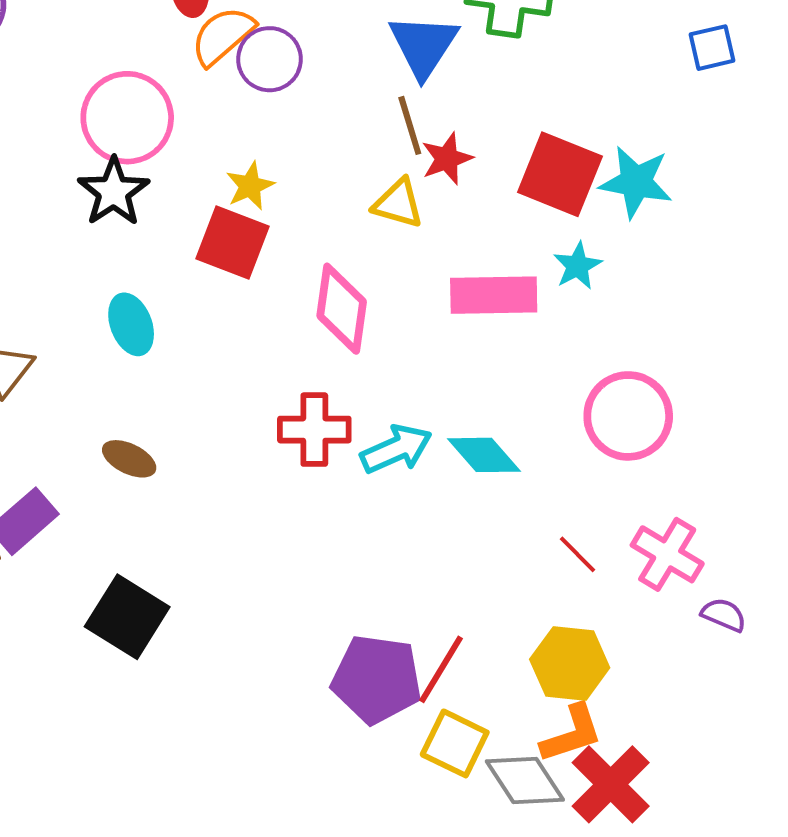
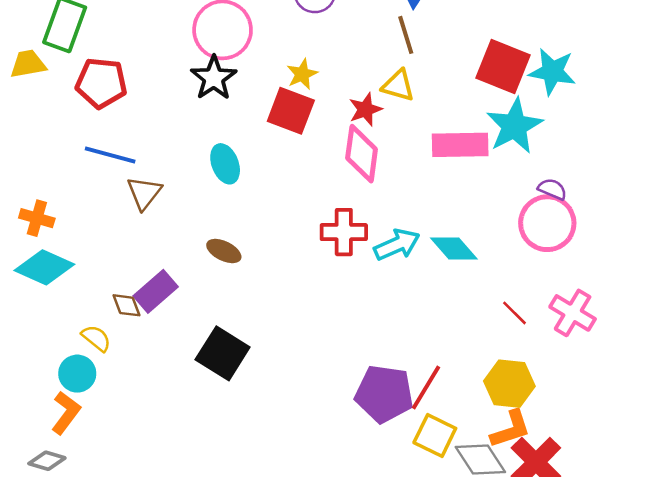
red star: (447, 159) -> (365, 109), moved
cyan star: (577, 266) -> (514, 126), size x1.8
purple semicircle: (724, 615) -> (552, 189), moved

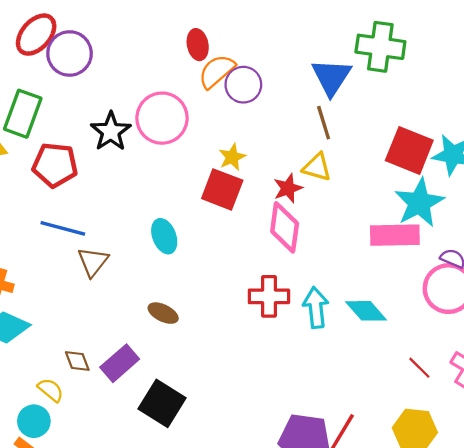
black star: (214, 78) -> (111, 131), moved
pink rectangle: (460, 145) -> (395, 235), moved
cyan arrow: (397, 245) -> (316, 308), turned -72
purple rectangle: (156, 291) -> (120, 363), moved

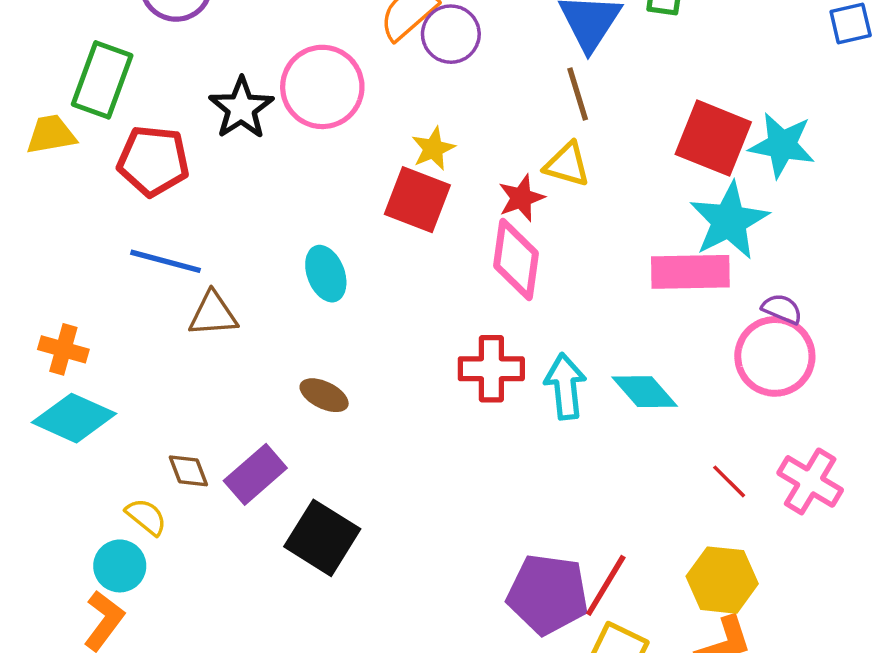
brown triangle: (93, 262) -> (213, 314), turned 48

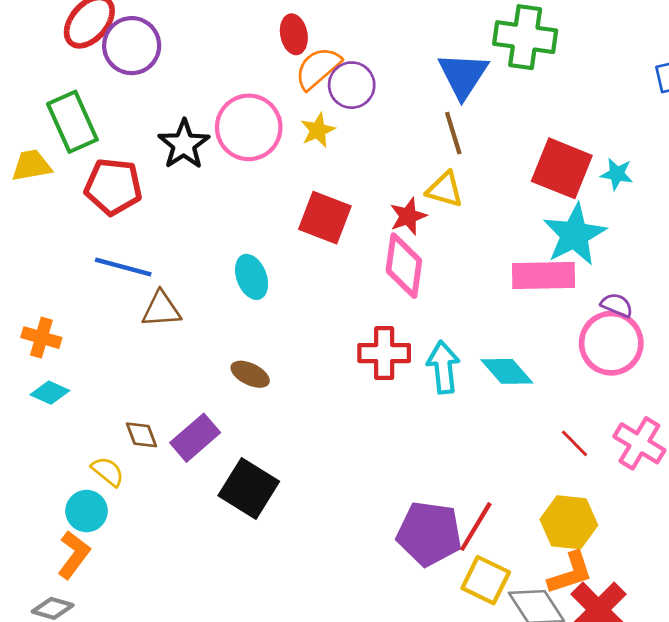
green rectangle: (102, 80) -> (72, 122), turned -44
cyan star: (782, 145) -> (617, 174), size x0.6
yellow star: (433, 149) -> (318, 130), moved
cyan diamond: (74, 418) -> (50, 393), size x0.6

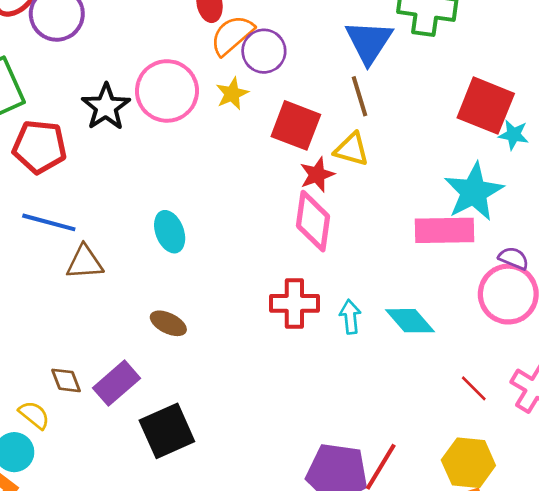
red square: (562, 168) -> (486, 106), moved
red square: (325, 218) -> (296, 125), moved
cyan arrow: (443, 367) -> (350, 317), size x0.7
black square: (249, 488) -> (167, 431), turned 34

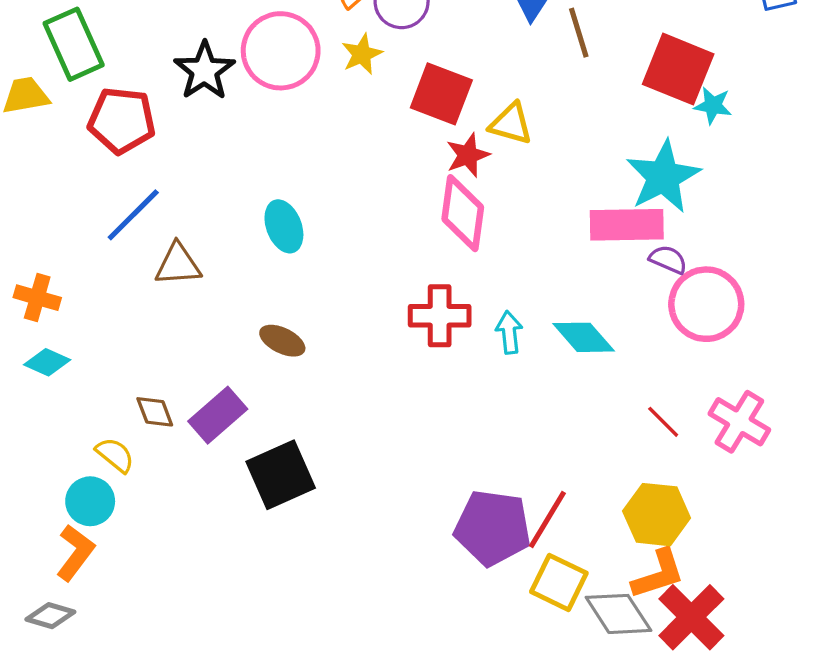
brown line: (360, 96) -> (579, 33), moved
blue line: (49, 222) -> (133, 215), turned -60
purple semicircle: (514, 258) -> (668, 259), moved

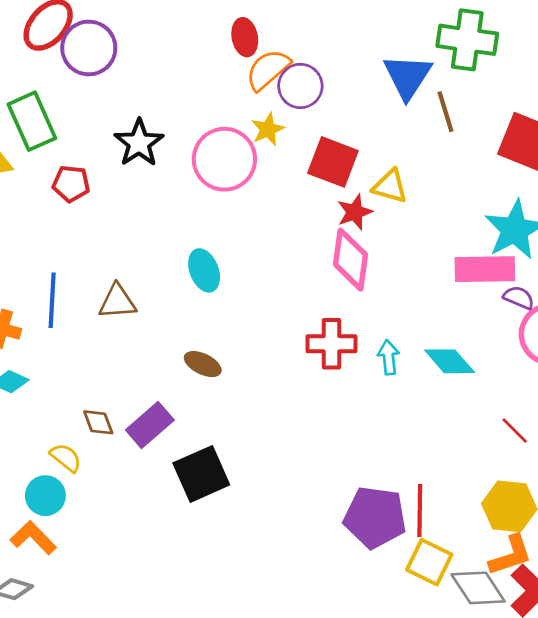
pink circle: (281, 51) -> (224, 159), moved
red pentagon: (122, 120) -> (71, 184), size x0.7
blue line: (133, 215) -> (52, 300), moved, turned -42
red line: (547, 520) -> (420, 511), turned -30
orange L-shape: (75, 553) -> (33, 538), turned -81

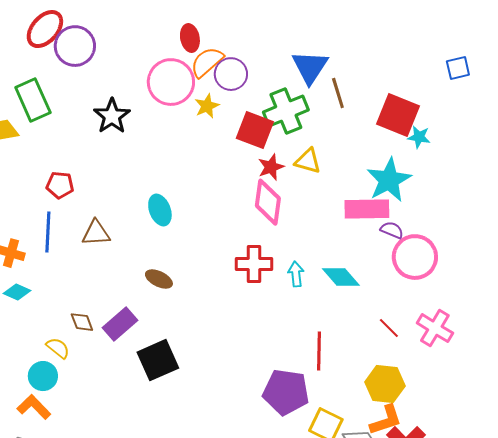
green cross: (467, 40) -> (286, 111), moved, turned -30
pink circle: (224, 159) -> (171, 82), moved
red pentagon: (71, 184) -> (60, 185), moved
yellow triangle: (390, 186) -> (308, 161), moved
red line: (420, 511) -> (319, 351), moved

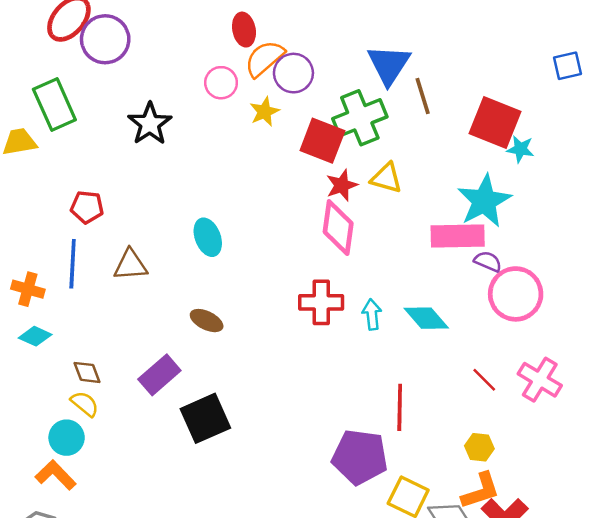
pink circle: (171, 82) -> (221, 83), size x0.6
brown diamond: (82, 322) -> (87, 372), moved
yellow hexagon: (385, 384) -> (479, 447), size x0.6

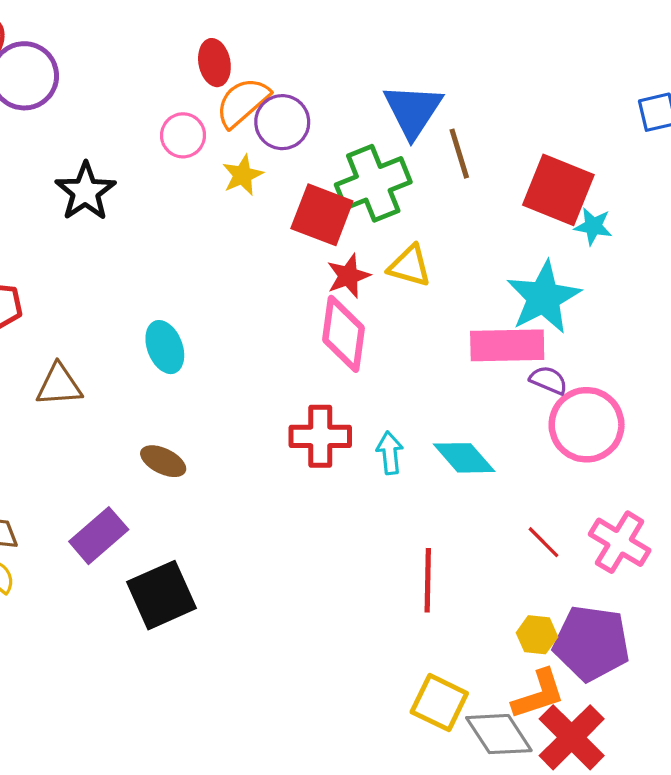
purple pentagon: (360, 457) -> (591, 643), moved

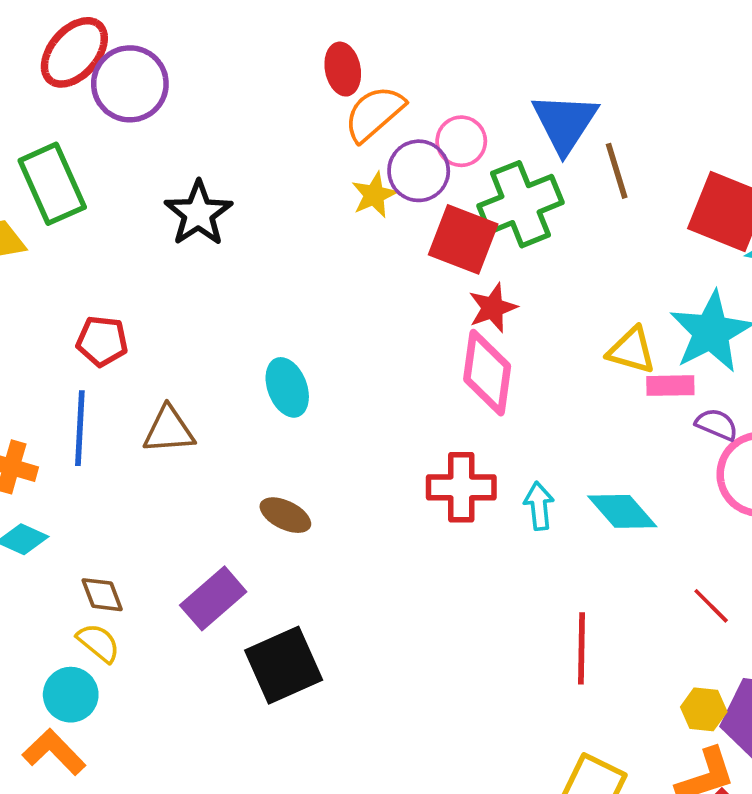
purple circle: (282, 122) -> (419, 171), moved
pink circle: (183, 135) -> (461, 141), moved
yellow triangle: (410, 266) -> (631, 350), moved
pink rectangle: (507, 345) -> (670, 386), size x0.6

